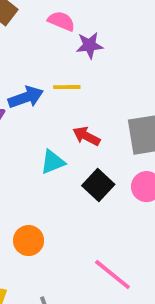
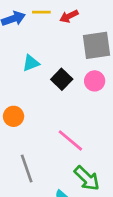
red arrow: (86, 136) -> (69, 16), moved, turned -54

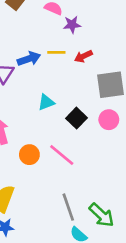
pink line: (70, 140) -> (62, 155), moved
gray line: (27, 169) -> (68, 207), moved

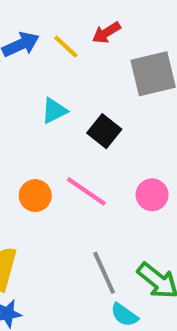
yellow line: (56, 52) -> (66, 47), moved, turned 48
pink circle: (109, 120) -> (152, 195), moved

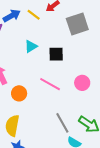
black square: (104, 131) -> (56, 54), turned -35
orange circle: (35, 196) -> (19, 93), moved

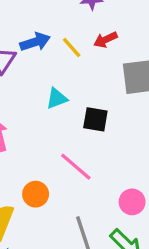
pink circle: (82, 83) -> (132, 202), moved
orange circle: (19, 93) -> (36, 194), moved

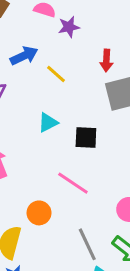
red arrow: (106, 40) -> (106, 60), moved, turned -55
blue arrow: (35, 42) -> (24, 56), moved

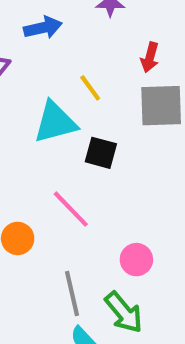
yellow line: (56, 74) -> (90, 88), moved
cyan triangle: (48, 123) -> (55, 122), size x1.6

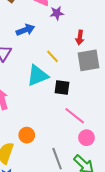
pink line: (71, 209) -> (75, 116), moved

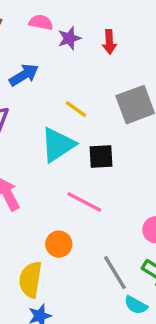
red arrow: (80, 37) -> (109, 42), moved
pink line: (75, 116) -> (84, 202), moved

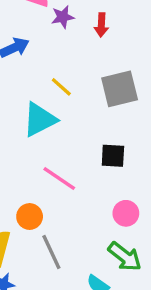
black square: (101, 157) -> (113, 156), moved
gray line: (115, 273) -> (51, 252), moved

